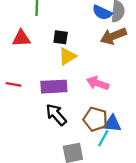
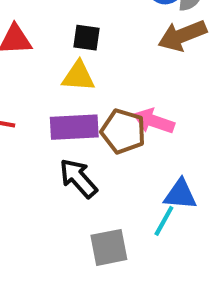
yellow triangle: (67, 56) -> (78, 76), moved, turned 36
brown pentagon: (95, 119) -> (123, 131), moved

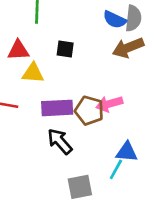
yellow triangle: (78, 76) -> (33, 73), moved
pink arrow: (154, 121) -> (109, 104), turned -35

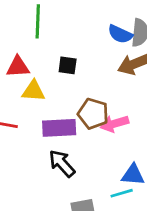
brown pentagon: (89, 111) -> (93, 114), moved
cyan line: (116, 169) -> (122, 193), turned 45

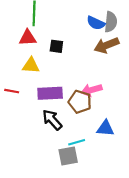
red triangle: (18, 67) -> (28, 38), moved
brown pentagon: (93, 114) -> (80, 102), moved
cyan line: (122, 193) -> (77, 142), moved

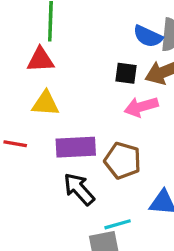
black square: (56, 46) -> (126, 73), moved
pink arrow: (92, 90) -> (141, 107), moved

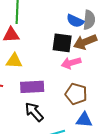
black square: (126, 73) -> (62, 43), size x1.5
brown pentagon: (123, 161) -> (76, 94), moved

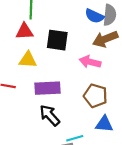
black square: (62, 43) -> (57, 40), moved
pink arrow: (71, 63) -> (90, 62), turned 30

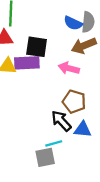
purple rectangle: (47, 88) -> (27, 63), moved
black arrow: (50, 115) -> (61, 121), moved

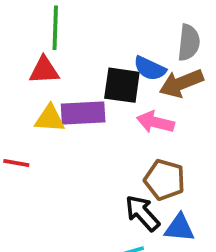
blue semicircle: (73, 23) -> (150, 68), moved
black square: (37, 47) -> (122, 85), moved

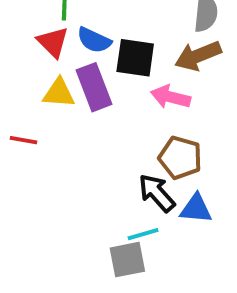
blue semicircle: (150, 68) -> (94, 40), moved
red triangle: (44, 70) -> (53, 42), turned 48
purple rectangle: (83, 113) -> (94, 87), turned 72

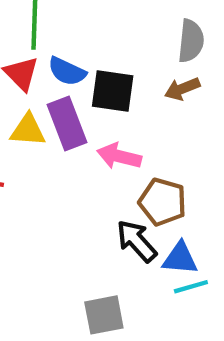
brown arrow: (198, 56) -> (182, 89), size x0.7
pink arrow: (170, 97) -> (119, 156), moved
cyan line: (143, 234) -> (191, 287), moved

